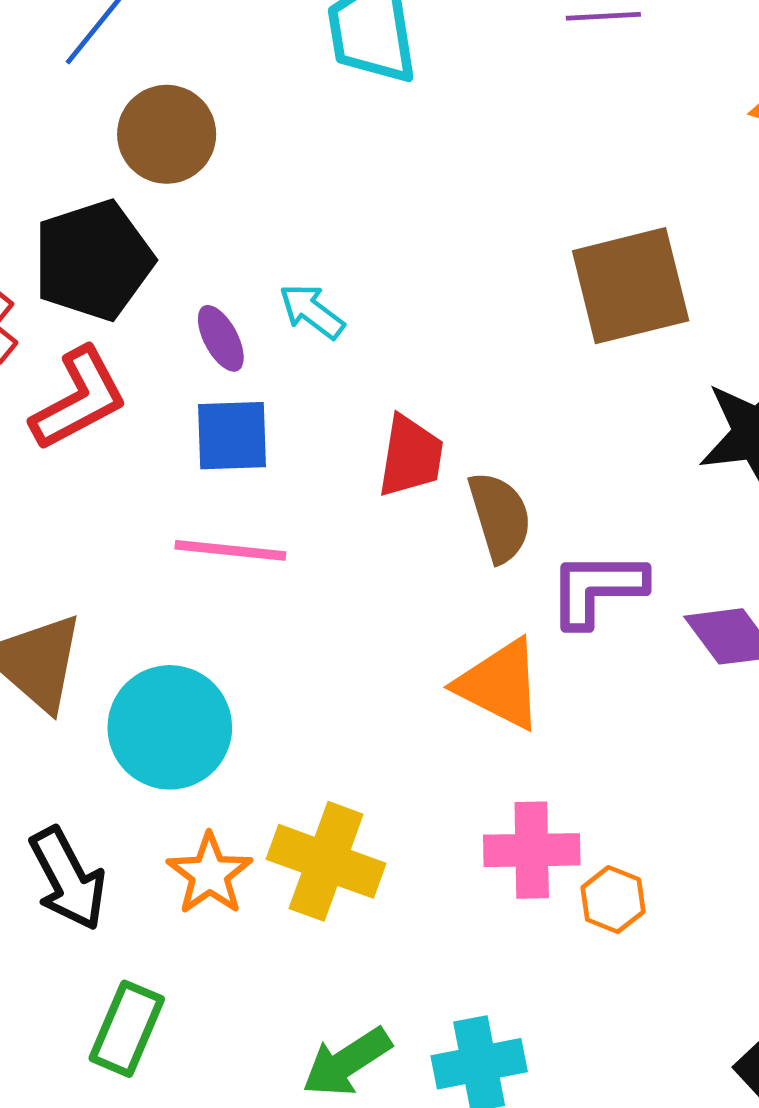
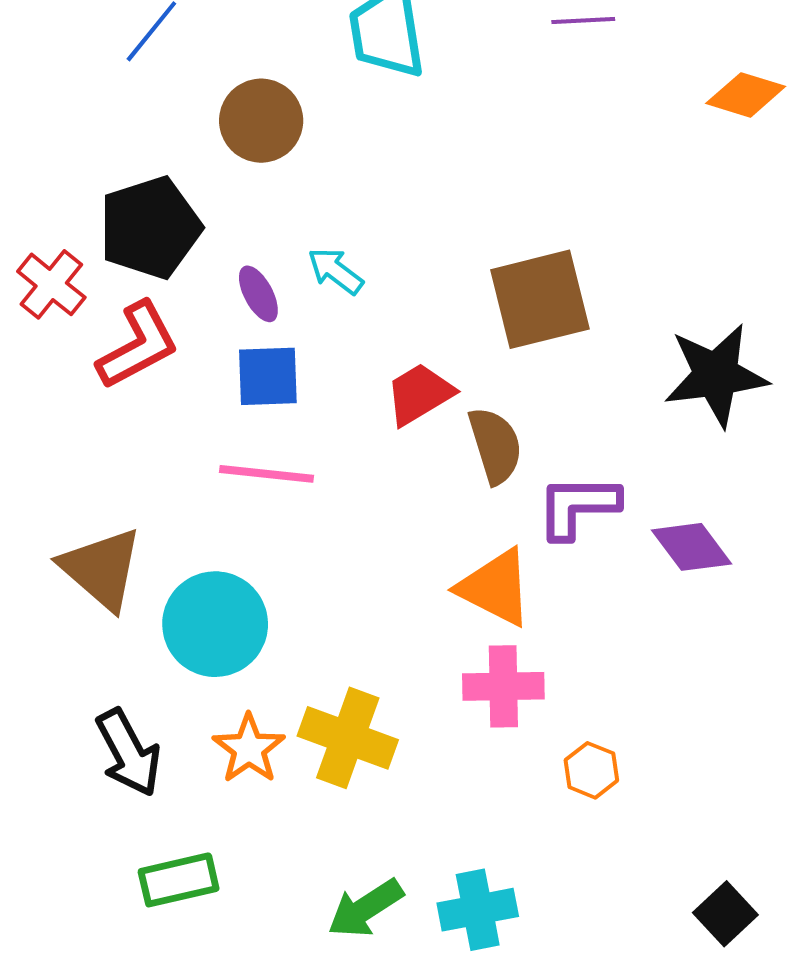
brown circle: (167, 134) -> (261, 121), moved
brown square: (631, 286) -> (540, 299), moved
red trapezoid: (411, 456) -> (419, 394), turned -130
pink cross: (532, 850) -> (503, 686), moved
green rectangle: (127, 1029) -> (179, 880), turned 54

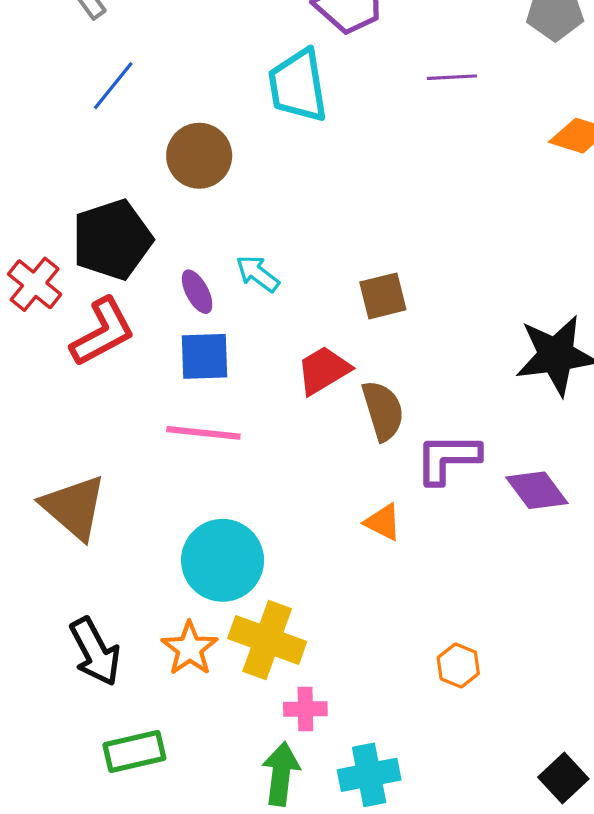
brown square: (540, 299) -> (383, 296), moved, size x0.6
orange triangle: (495, 588) -> (383, 522), size x0.6
cyan circle: (215, 624) -> (223, 560), moved
pink cross: (503, 686) -> (305, 709), moved, size x0.7
green arrow: (365, 908) -> (281, 774), turned 130

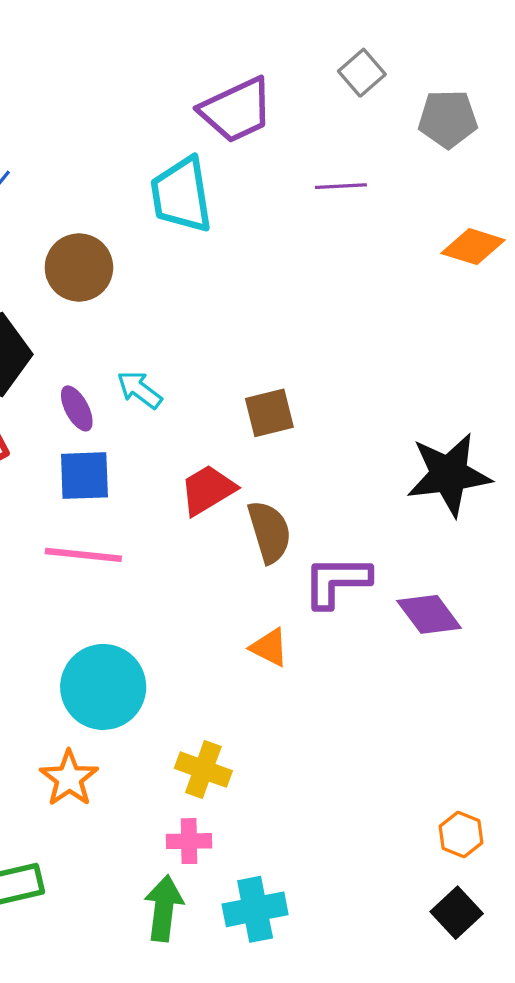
yellow cross: (267, 640) -> (203, 770), moved, size x0.7
orange hexagon: (458, 665) -> (461, 834), moved

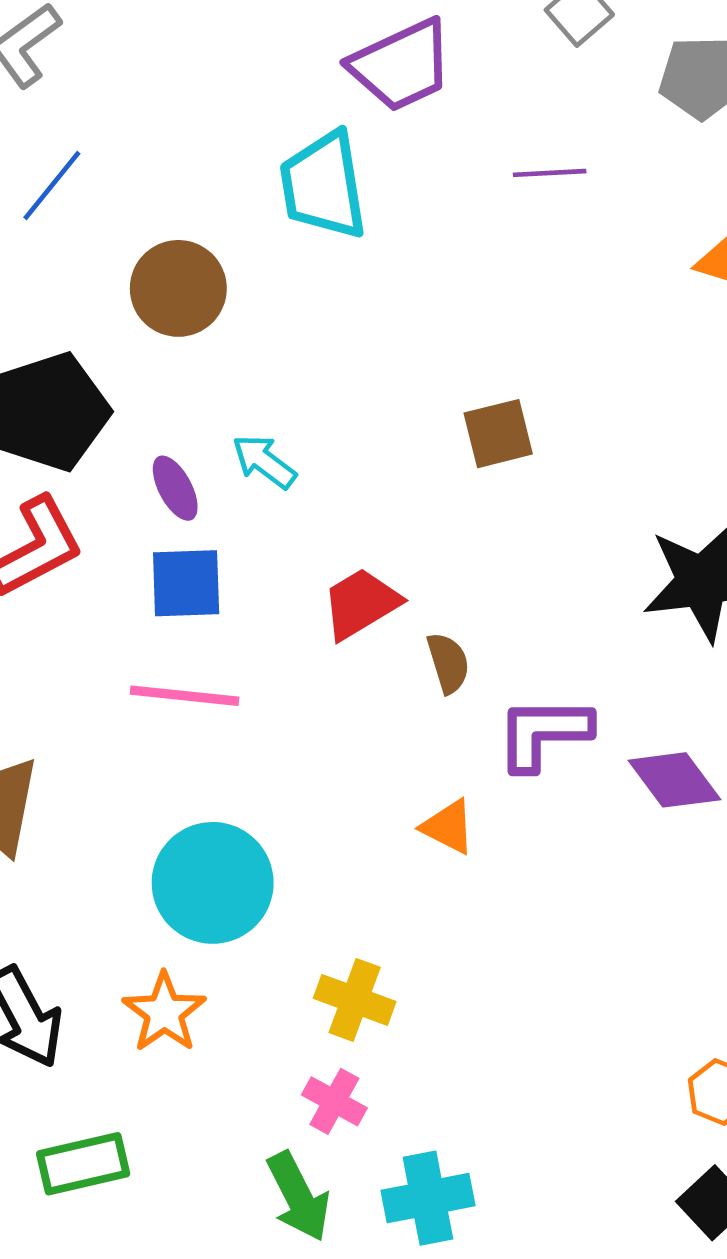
brown square: (269, 413) -> (498, 434), moved
brown semicircle: (269, 532) -> (448, 663), size x0.7
pink cross: (189, 841) -> (334, 1101), turned 30
green arrow: (164, 908) -> (298, 1197), turned 146

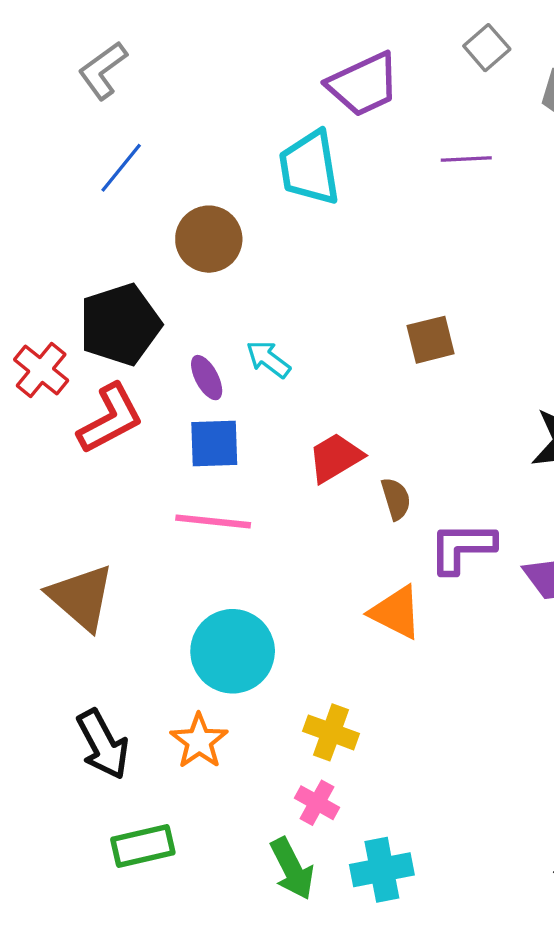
orange triangle: (448, 827) -> (396, 612), size x1.4

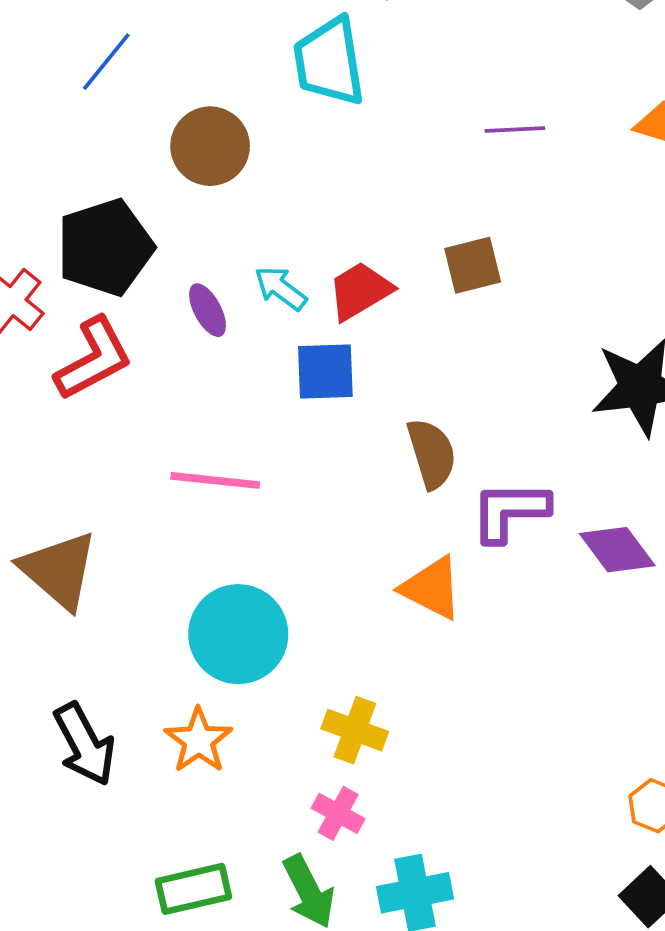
purple line: (466, 159) -> (515, 129), moved
blue square: (214, 444) -> (325, 372), moved
red trapezoid: (335, 458) -> (360, 291), moved
brown semicircle: (396, 499) -> (432, 454), size x1.4
green rectangle: (143, 846) -> (193, 889), moved

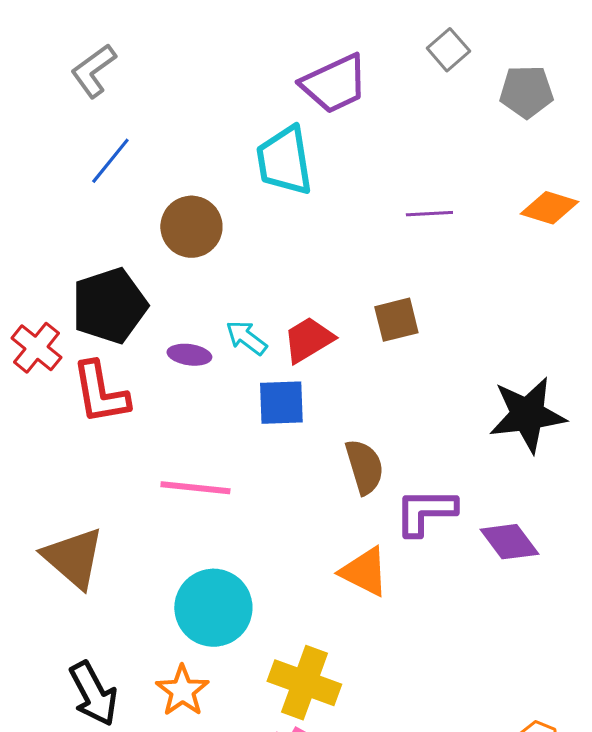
purple ellipse: (208, 310) -> (189, 355), turned -54
red L-shape: (94, 359) -> (100, 393), turned 108
yellow cross: (355, 730) -> (304, 683), size x1.4

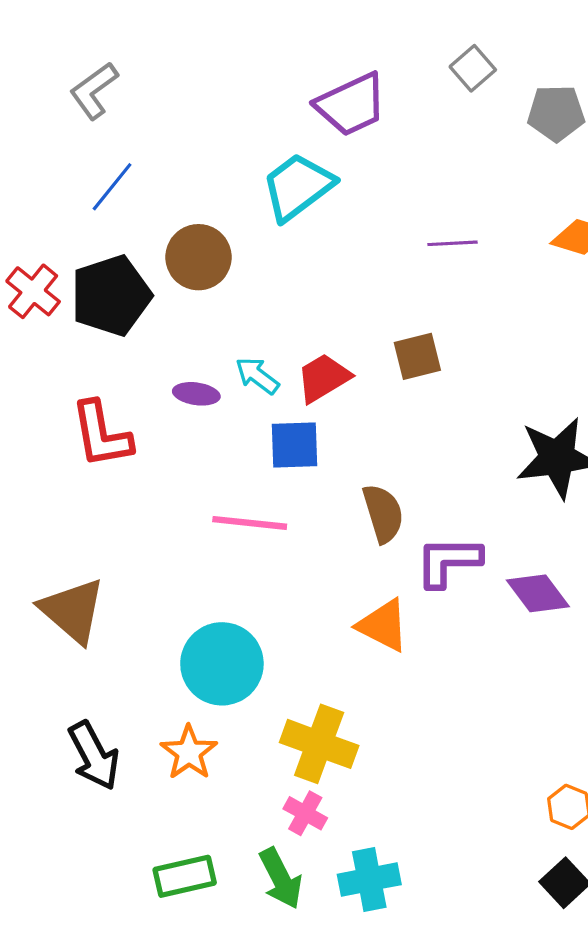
cyan trapezoid: (284, 161) -> (298, 187), turned 62
black pentagon: (109, 306) -> (111, 296), moved
red cross: (36, 348) -> (33, 291), moved
pink line: (195, 488) -> (250, 523), moved

